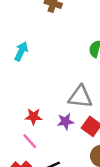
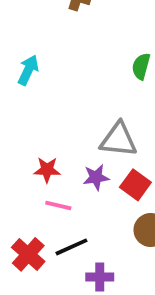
pink line: (30, 141) -> (58, 206), moved, turned -35

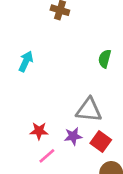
pink line: (58, 206) -> (47, 156), turned -54

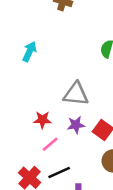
gray triangle: (89, 110) -> (76, 94), moved

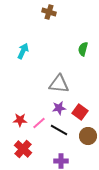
red star: (42, 120) -> (20, 120), moved
black line: (59, 173) -> (59, 130), moved, turned 54

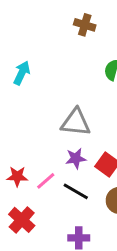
brown cross: (49, 12) -> (85, 25), moved

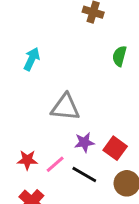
gray triangle: (76, 122) -> (65, 107), moved

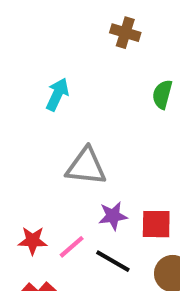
cyan arrow: (32, 59) -> (57, 94), moved
red square: (115, 148) -> (156, 224), turned -35

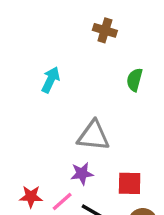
gray triangle: (86, 166) -> (93, 136), moved
purple star: (113, 216) -> (82, 174), moved

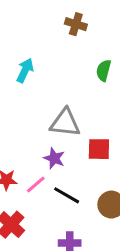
purple star: (82, 174) -> (54, 158), turned 30
red square: (130, 183) -> (99, 149), moved

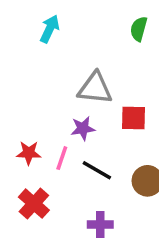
purple star: (54, 158) -> (83, 128), turned -30
pink line: (36, 184) -> (62, 158), turned -30

